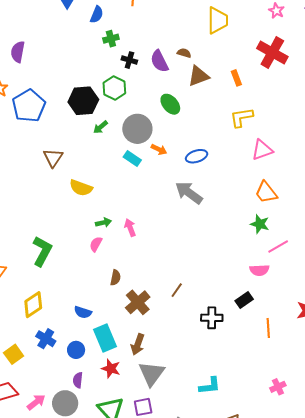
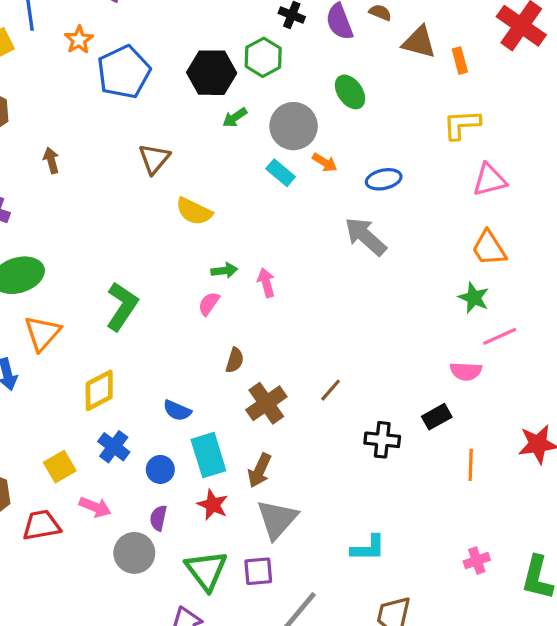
brown triangle: (198, 76) -> (419, 42), moved, turned 30
pink arrow: (36, 402) -> (95, 507), moved, turned 54

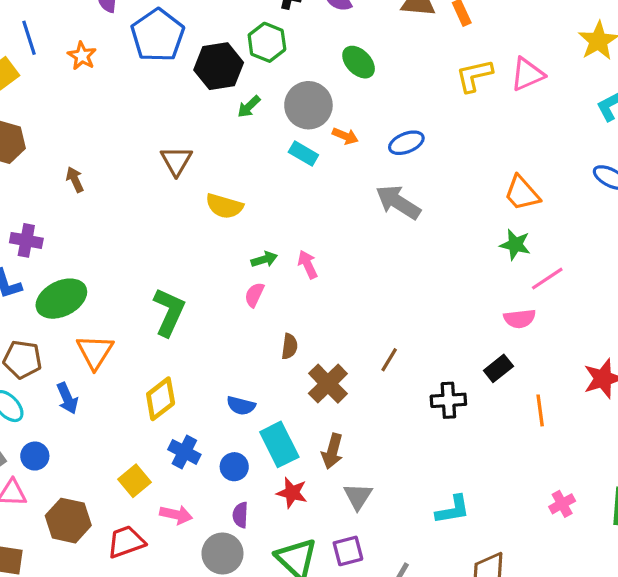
blue pentagon: (124, 72) -> (158, 35), moved
pink triangle: (489, 180) -> (527, 74), moved
gray triangle: (277, 519) -> (358, 496), size x0.7

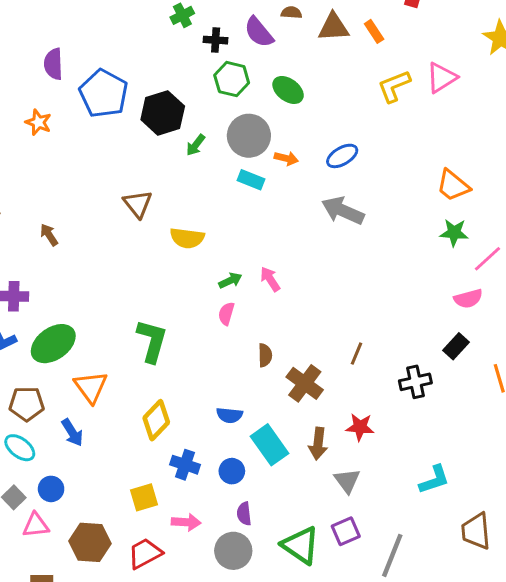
green hexagon: (267, 42) -> (232, 79), moved
yellow square: (134, 481) -> (144, 497), turned 32
red star: (292, 493) -> (360, 427), moved

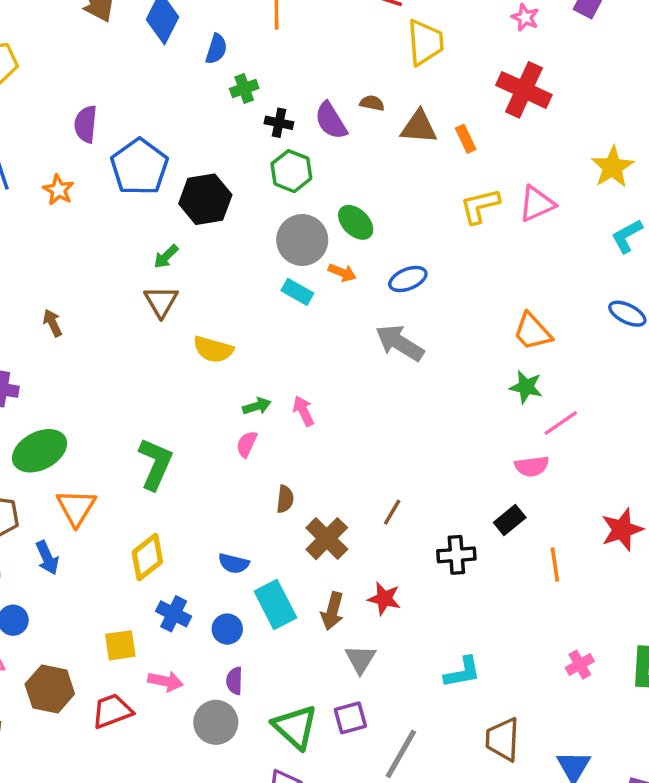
green ellipse: (288, 90) -> (356, 222), moved
green arrow: (196, 145) -> (166, 256), moved

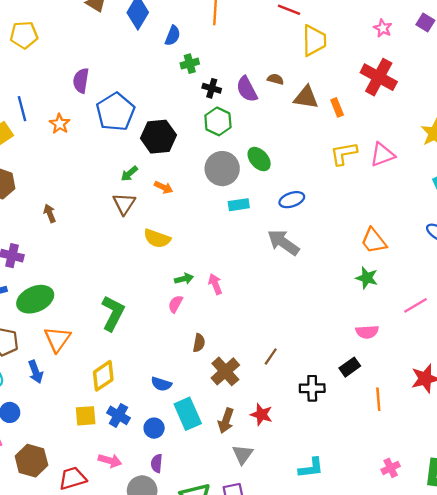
orange arrow: (342, 273) -> (164, 187), moved
cyan rectangle: (297, 292) -> (239, 205), moved, turned -42
pink line: (561, 423) -> (416, 305), moved
yellow square: (120, 645) -> (86, 416), moved

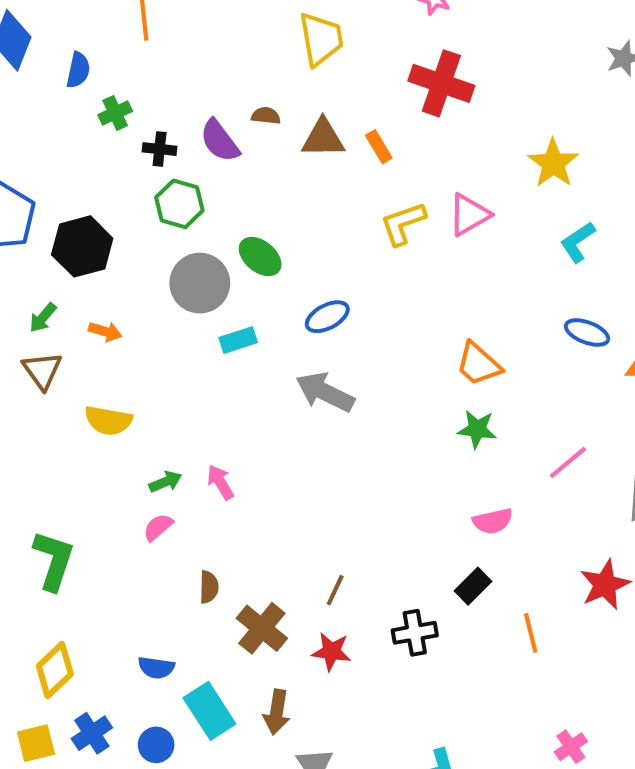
pink semicircle: (175, 304) -> (158, 527), turned 30
blue cross: (118, 415) -> (92, 733), turned 35
red star: (261, 415) -> (331, 652), moved

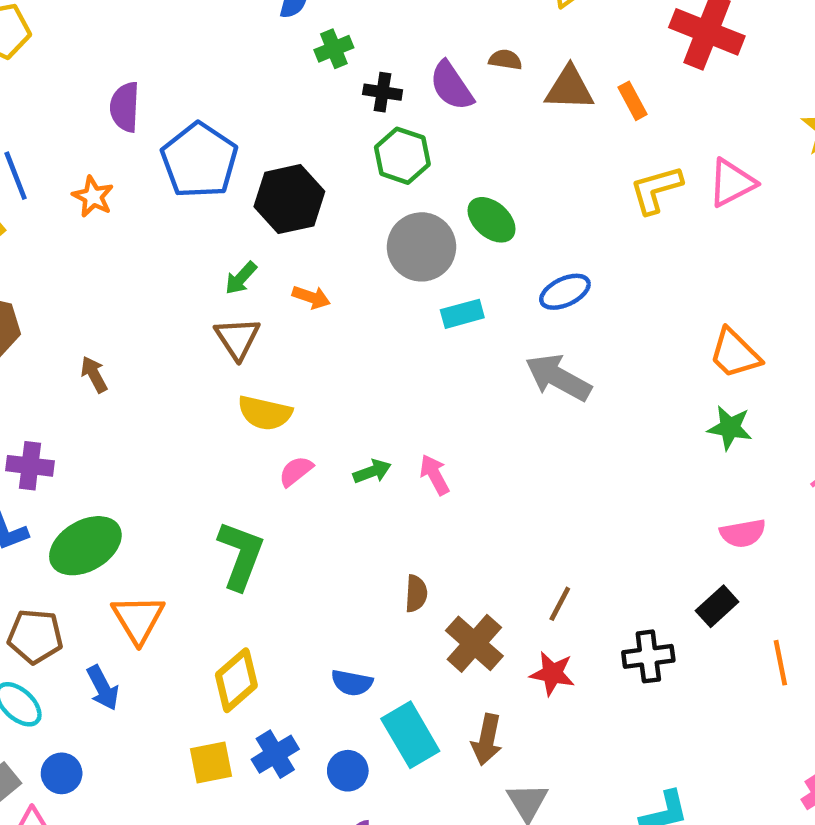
yellow semicircle: (108, 421) -> (265, 413), moved
pink semicircle: (158, 527) -> (296, 471), moved

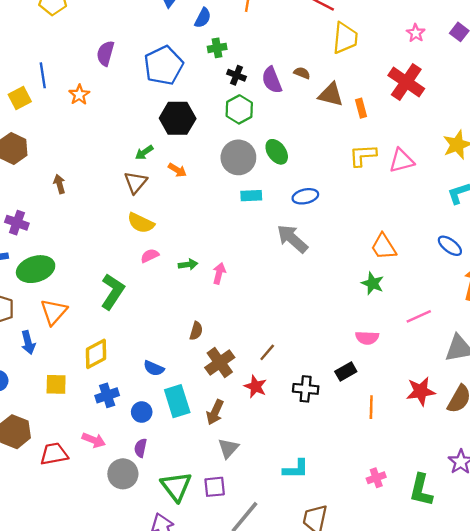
blue pentagon: (199, 160) -> (164, 65), moved
pink arrow: (435, 475) -> (219, 273), turned 30
yellow square: (211, 762) -> (56, 384), moved

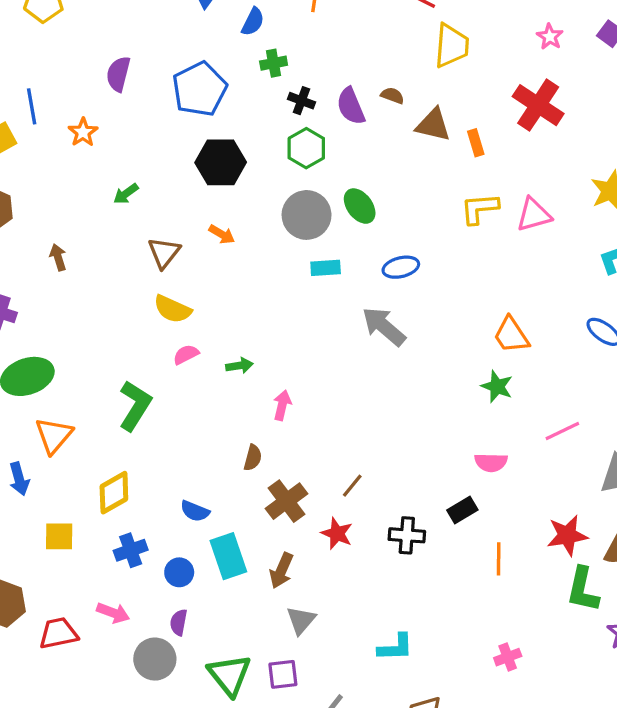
green arrow: (144, 152) -> (126, 194), moved
pink arrow: (219, 273) -> (282, 405), moved
green L-shape: (421, 490) -> (583, 589), moved

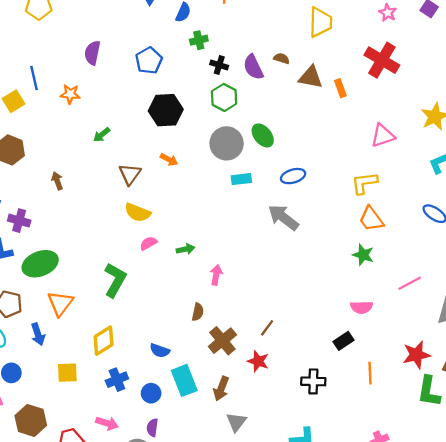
blue pentagon: (200, 89) -> (149, 61), size x0.7
orange star: (83, 132) -> (70, 94), turned -30
yellow L-shape: (480, 208) -> (364, 183), moved
black cross: (407, 535) -> (313, 381), moved

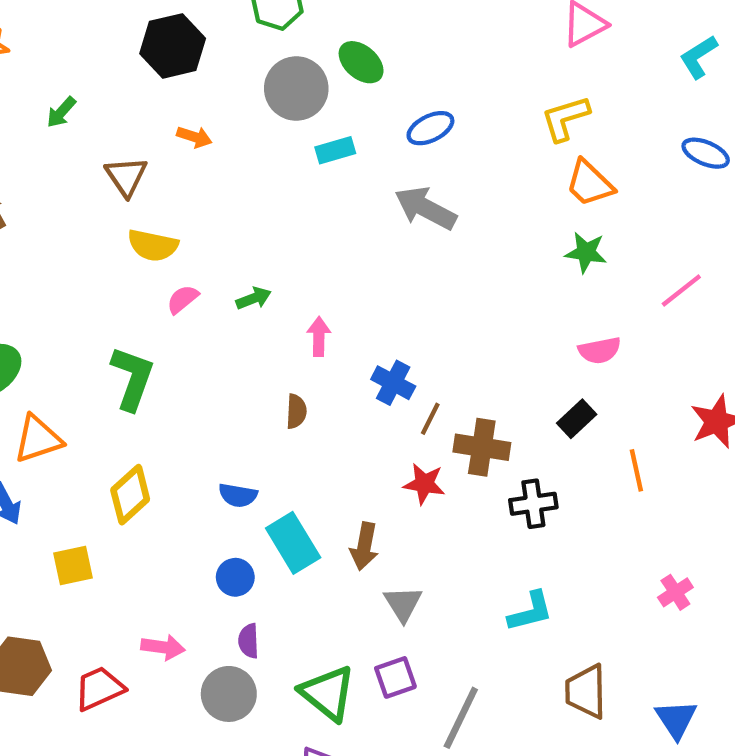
orange triangle: (60, 303) -> (38, 439), turned 44
brown cross: (222, 341) -> (482, 447), moved, turned -32
blue cross: (117, 380) -> (393, 383), moved, turned -30

